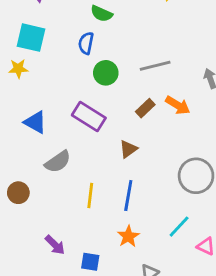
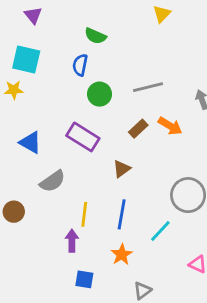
cyan line: (179, 227) -> (160, 231), moved
purple arrow: (55, 245) -> (72, 241), moved, turned -135

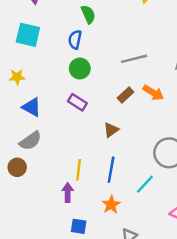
green semicircle: (95, 36) -> (88, 14), turned -138
yellow star: (14, 90) -> (17, 77), moved
green circle: (100, 94) -> (80, 69), moved
purple rectangle: (83, 137) -> (77, 102), size x0.7
gray semicircle: (52, 181) -> (30, 141), moved

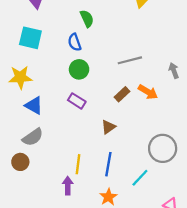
blue semicircle: (75, 40) -> (75, 42), turned -30
yellow star: (17, 77) -> (20, 77), size x1.5

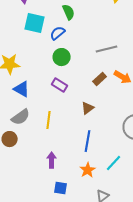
cyan square: (30, 38) -> (35, 23), moved
blue semicircle: (75, 42) -> (58, 33), turned 70
yellow line: (78, 164) -> (49, 120), moved
cyan line: (140, 178) -> (114, 163), moved

